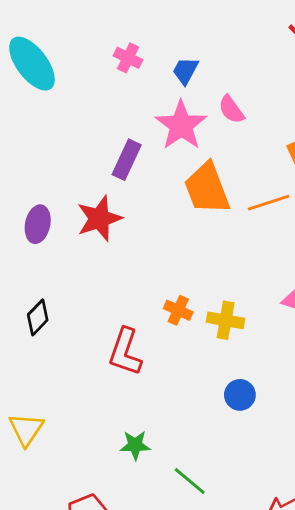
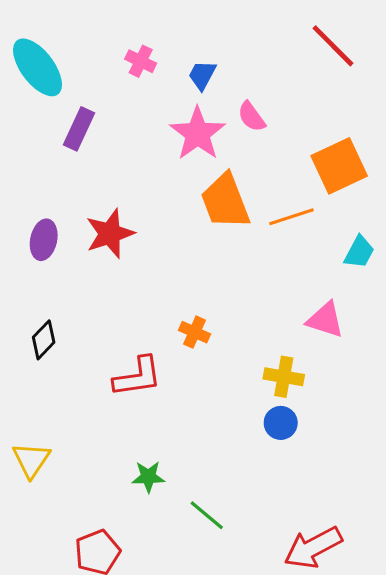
purple rectangle: (127, 160) -> (79, 129), moved
yellow cross: (226, 320) -> (284, 377), moved
red L-shape: (125, 352) -> (138, 377), turned -117
blue circle: (240, 395) -> (281, 423), moved

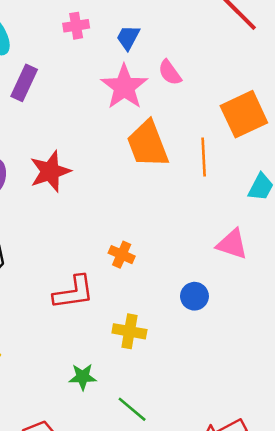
pink cross: (141, 61) -> (76, 26), turned -35
orange line: (291, 217) -> (204, 157), turned -75
yellow cross: (284, 377) -> (129, 331), moved
blue circle: (281, 423) -> (194, 296), moved

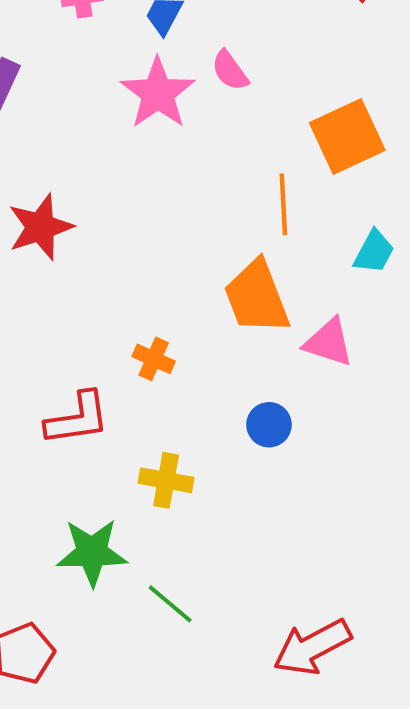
orange trapezoid: (148, 144) -> (257, 297), moved
green star: (83, 377) -> (92, 552), size x1.6

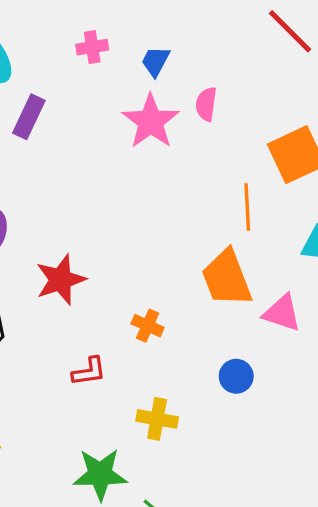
pink semicircle: (230, 71) -> (206, 104), turned 44
red star: (40, 227) -> (61, 280), moved
red L-shape: (77, 419) -> (89, 371), size x0.7

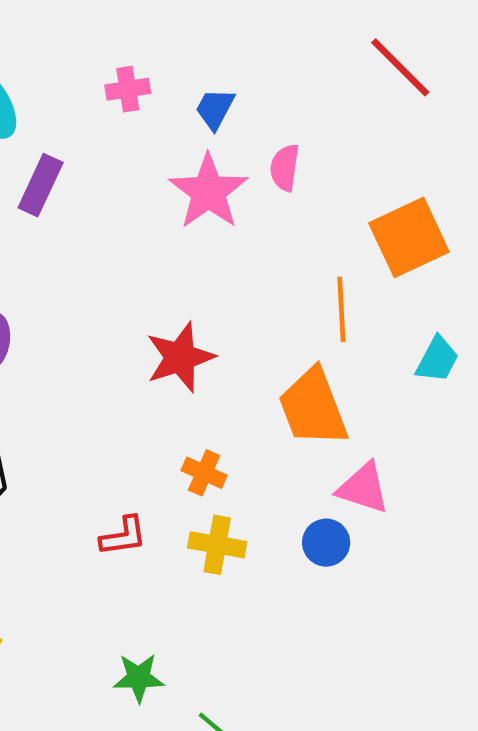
red star: (61, 280) -> (180, 357), moved
pink triangle: (282, 313) -> (363, 488), moved
yellow cross: (157, 419) -> (217, 545), moved
green star: (100, 474) -> (139, 678), size x0.7

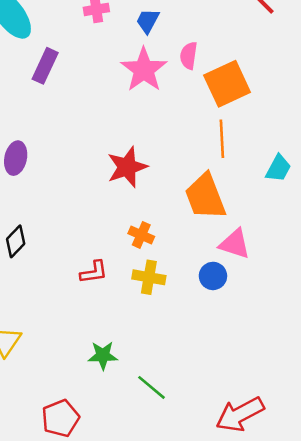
orange square: (409, 237) -> (227, 84), moved

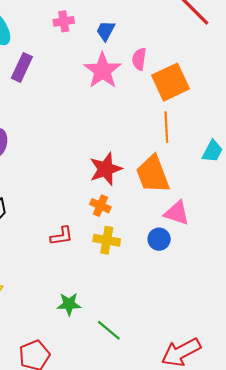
red star: (127, 167) -> (106, 169), moved

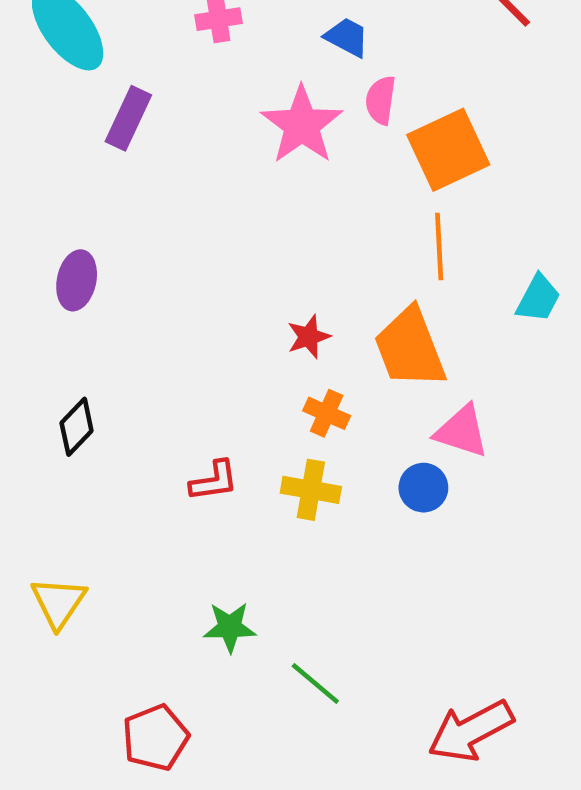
blue trapezoid: (106, 31) -> (347, 37), moved, turned 90
red star: (106, 169) -> (309, 337), size x0.6
orange cross: (100, 206) -> (327, 413), moved

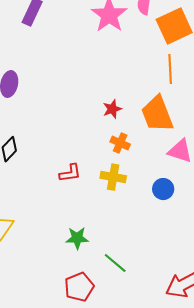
blue circle: (423, 488) -> (163, 189), moved
red pentagon: (155, 738) -> (79, 287), moved

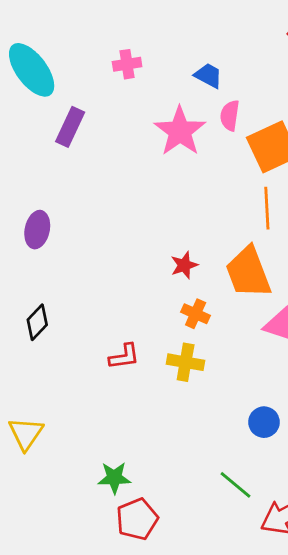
blue circle: (163, 189) -> (264, 422), moved
green star: (77, 238) -> (114, 478), moved
green line: (115, 263) -> (235, 485), moved

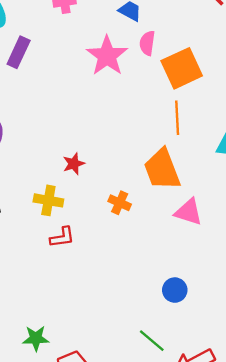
red star: (184, 265) -> (74, 164), moved
yellow cross: (186, 362) -> (48, 200), moved
green star: (114, 478) -> (36, 338), moved

